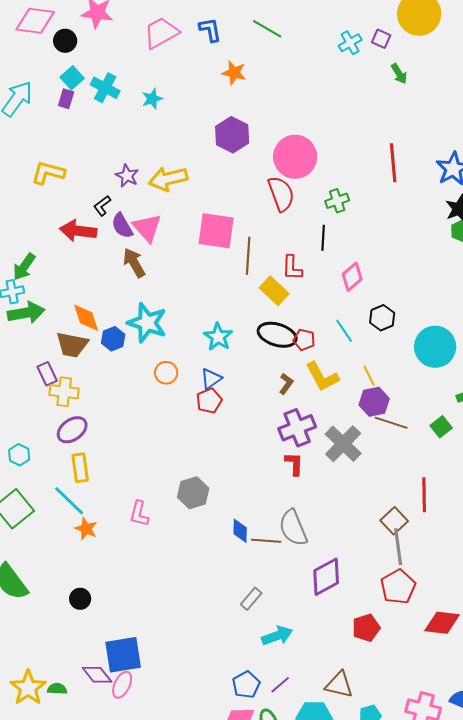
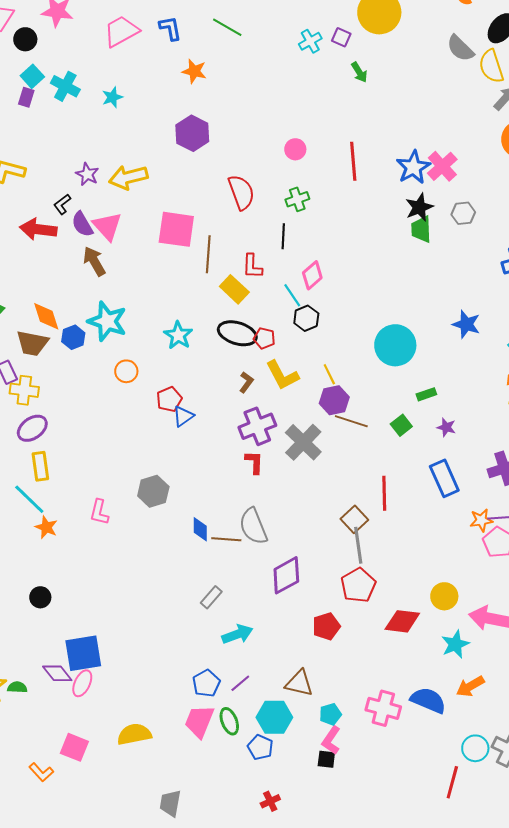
pink circle: (295, 157) -> (295, 149), moved, size x0.5
black hexagon: (382, 318) -> (306, 318), moved
cyan line: (344, 331) -> (292, 295), moved
blue triangle: (211, 379) -> (183, 416), moved

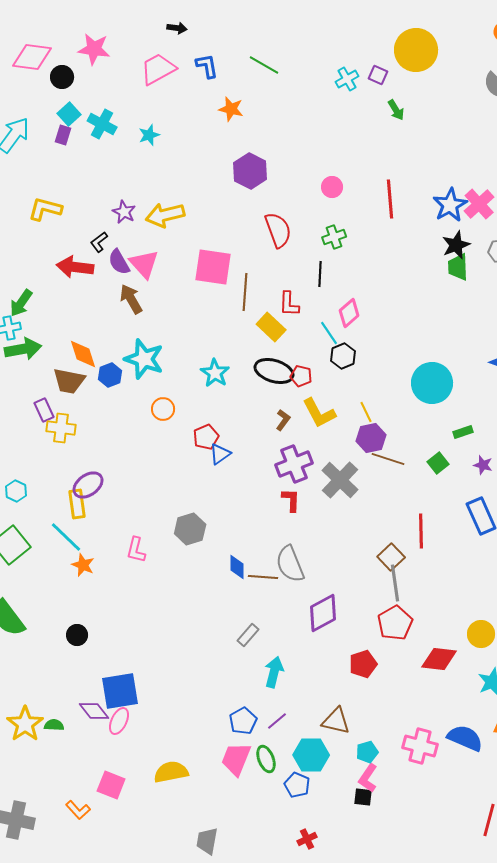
purple hexagon: (192, 133) -> (250, 171), moved
purple ellipse: (32, 428) -> (88, 485), moved
cyan arrow: (237, 634) -> (274, 672), turned -56

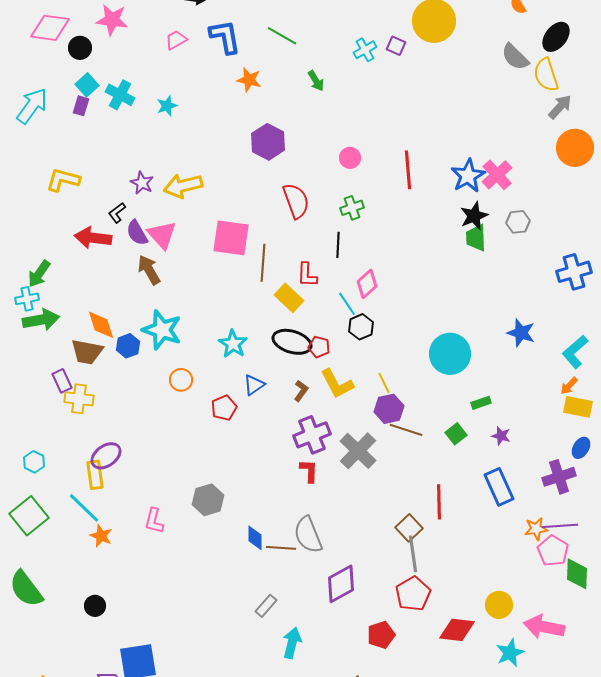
blue L-shape: (207, 66) -> (225, 37), size x1.4
pink trapezoid: (158, 69) -> (176, 40), size x0.6
green arrow: (396, 110) -> (316, 81), moved
blue triangle: (220, 454) -> (254, 385), moved

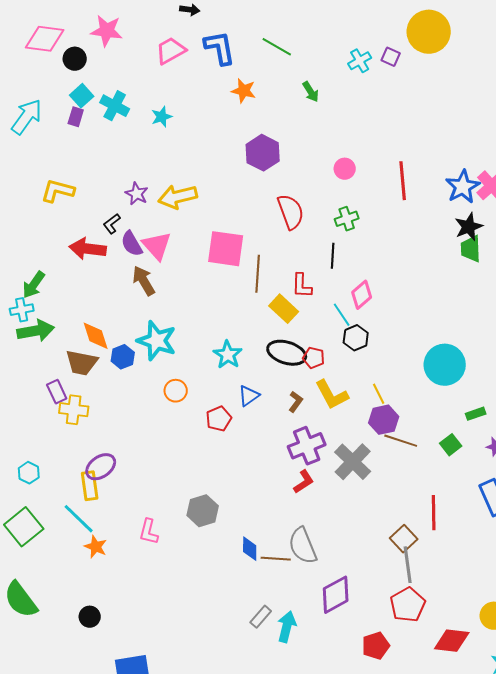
pink trapezoid: (176, 40) -> (171, 51), size x1.4
red L-shape: (309, 471) -> (304, 482), turned 55
cyan arrow: (292, 643) -> (287, 627), moved

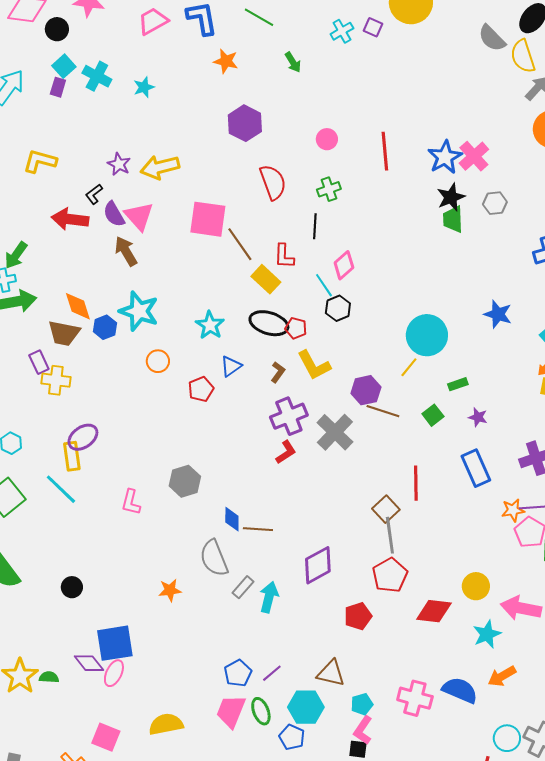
brown line: (258, 274) -> (240, 244), turned -39
yellow line: (379, 394) -> (409, 367), moved, turned 65
gray semicircle: (303, 546) -> (214, 558), moved
orange star: (96, 547) -> (170, 590), moved, turned -30

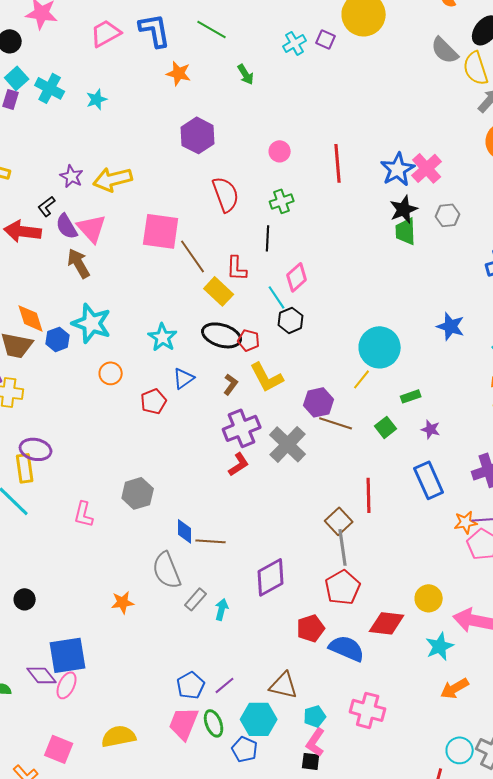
purple ellipse: (83, 437) -> (36, 449), turned 48
cyan arrow: (269, 597) -> (222, 609), size x0.7
blue semicircle: (460, 690) -> (347, 648), moved

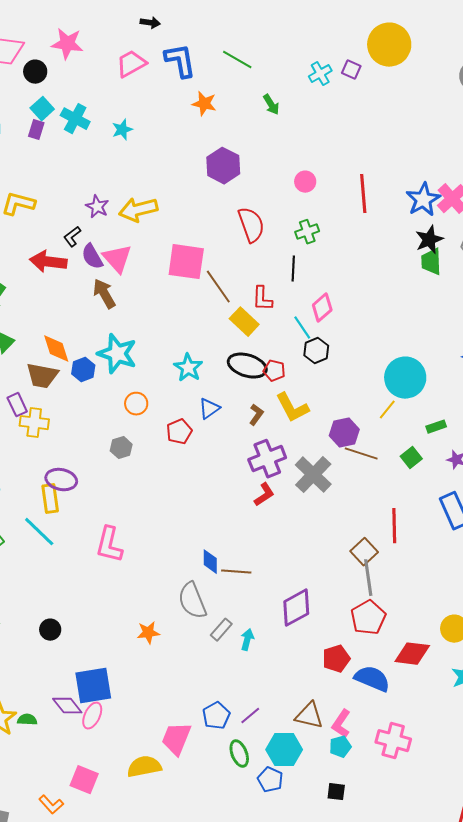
gray hexagon: (138, 493) -> (121, 448), moved, size x0.7
pink L-shape: (84, 514) -> (109, 545), size x1.4
pink trapezoid: (184, 723) -> (176, 739), moved
pink L-shape: (316, 742) -> (341, 724), moved

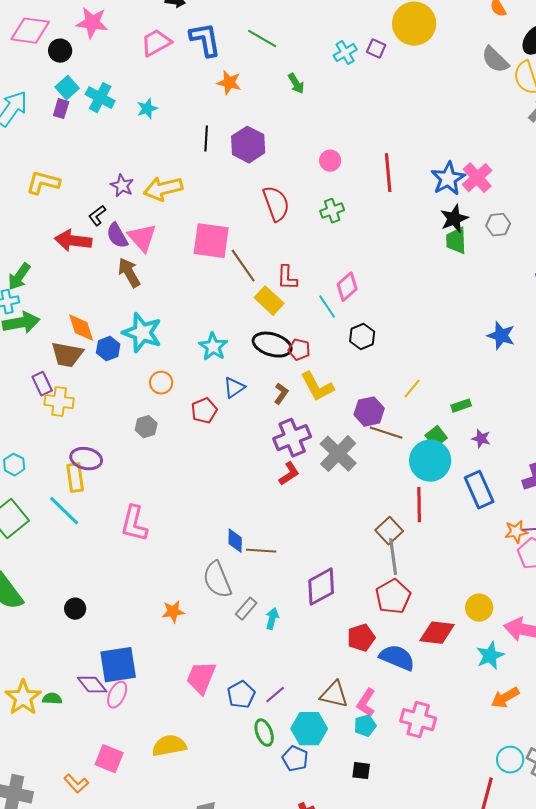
black line: (293, 269) -> (206, 139), moved
black hexagon: (316, 351) -> (362, 337), moved
cyan circle: (405, 378) -> (430, 461), moved
pink trapezoid: (176, 739) -> (201, 678), moved

